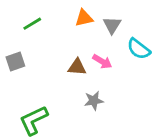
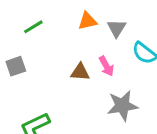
pink arrow: (102, 61) -> (106, 66), turned 30
gray star: (94, 101) -> (122, 106), moved, size x1.5

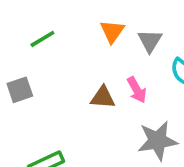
orange triangle: (87, 21) -> (112, 31), turned -42

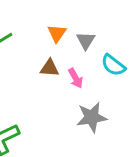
brown triangle: (103, 97) -> (50, 68), moved

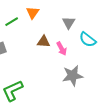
orange triangle: (57, 33) -> (33, 13), moved

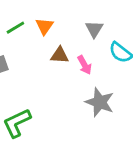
orange triangle: (33, 13) -> (44, 26), moved
gray star: (73, 76) -> (100, 102), turned 30

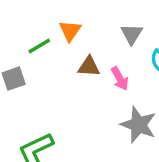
green line: (15, 28) -> (39, 46), moved

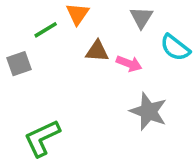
pink arrow: (120, 79) -> (129, 64), turned -40

